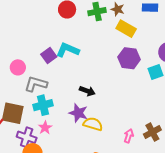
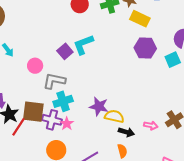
cyan L-shape: (68, 50) -> (83, 44), turned -40
black arrow: (87, 91) -> (126, 132), moved
pink arrow: (129, 136) -> (151, 125), turned 88
purple cross: (27, 137) -> (52, 120), moved

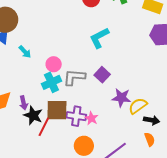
purple square: (65, 51) -> (102, 75), moved
cyan cross: (63, 101) -> (51, 82), moved
yellow semicircle: (114, 116) -> (138, 106), turned -42

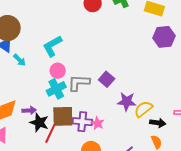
cyan L-shape: (99, 38) -> (52, 46), moved
cyan arrow: (25, 52) -> (19, 60), moved
purple arrow: (24, 103) -> (29, 110), turned -80

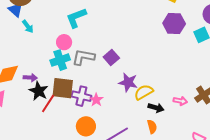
cyan L-shape: (52, 46) -> (76, 18), moved

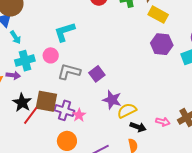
cyan cross: (60, 60) -> (25, 61), moved
purple arrow: (30, 78) -> (13, 75), moved

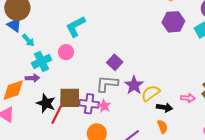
gray L-shape: (69, 72) -> (107, 84), moved
purple star: (112, 100) -> (134, 85), turned 30

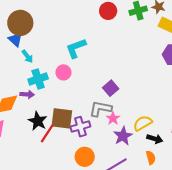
purple star: (134, 85) -> (123, 136), moved
purple cross: (89, 104) -> (80, 127), turned -30
pink star: (104, 106) -> (113, 118), moved

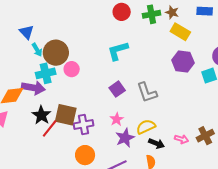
brown circle: (20, 23) -> (56, 53), moved
cyan L-shape: (76, 48) -> (118, 51), moved
purple arrow: (27, 94) -> (33, 88), size x1.6
gray L-shape: (100, 109) -> (147, 93), moved, turned -125

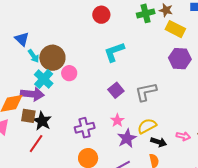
red circle: (122, 12) -> (101, 15), moved
cyan cross: (46, 73) -> (44, 79), turned -30
gray L-shape: (147, 93) -> (146, 92), turned 100
brown square: (66, 115) -> (28, 116), moved, size x0.7
red line: (50, 129) -> (36, 144), moved

